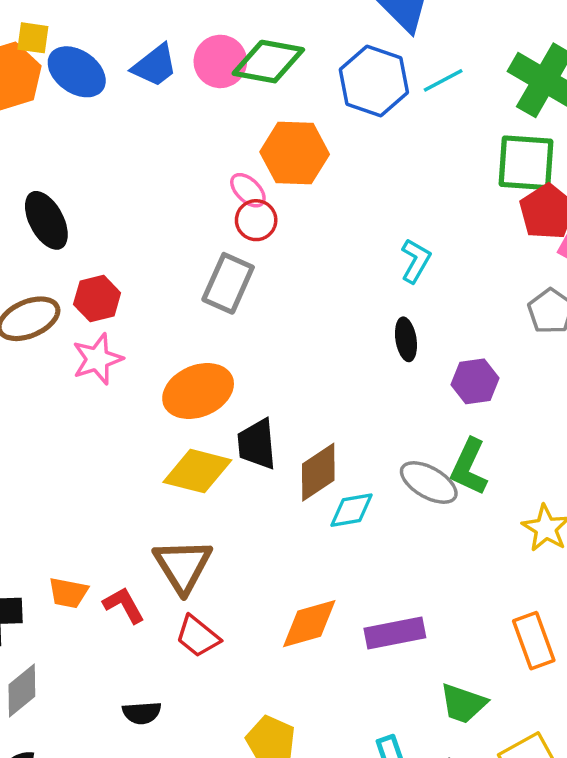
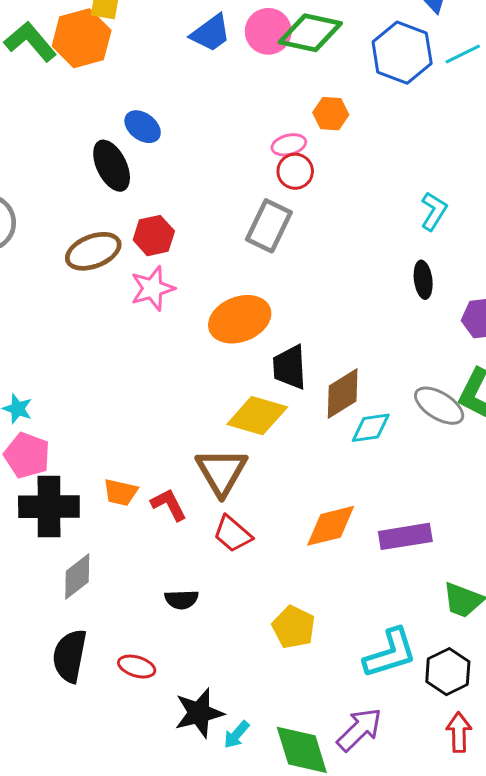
blue ellipse: (77, 72) -> (143, 127), moved, size x0.7
orange hexagon: (295, 153) -> (331, 114), size x0.6
pink ellipse: (248, 190) -> (289, 145), turned -60
yellow diamond: (197, 471) -> (257, 416), moved

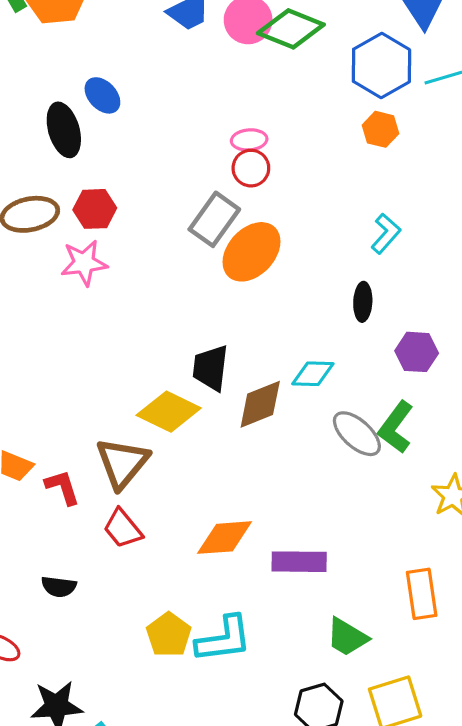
orange hexagon: (331, 114) -> (380, 129), moved
orange ellipse: (240, 319) -> (252, 252), moved, turned -36
cyan diamond: (371, 428) -> (313, 374), moved
cyan L-shape: (390, 653) -> (224, 639), moved

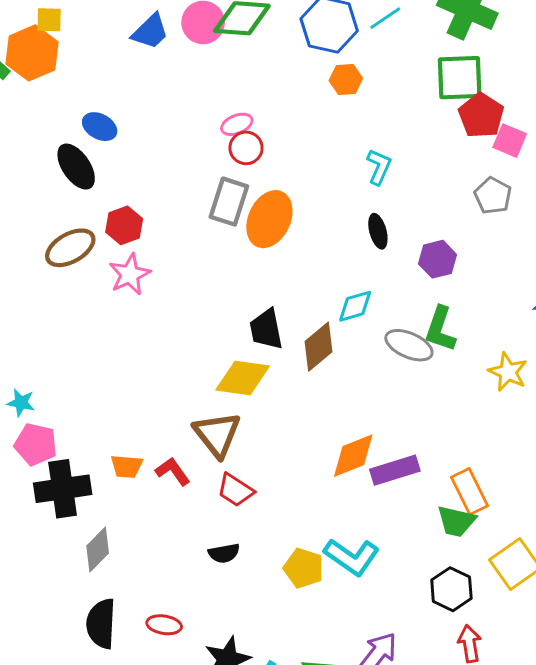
orange diamond: (225, 538) -> (353, 456), moved
black semicircle: (59, 587) -> (224, 553), moved
orange rectangle: (422, 594) -> (470, 492), moved
cyan L-shape: (224, 639) -> (352, 557), turned 60

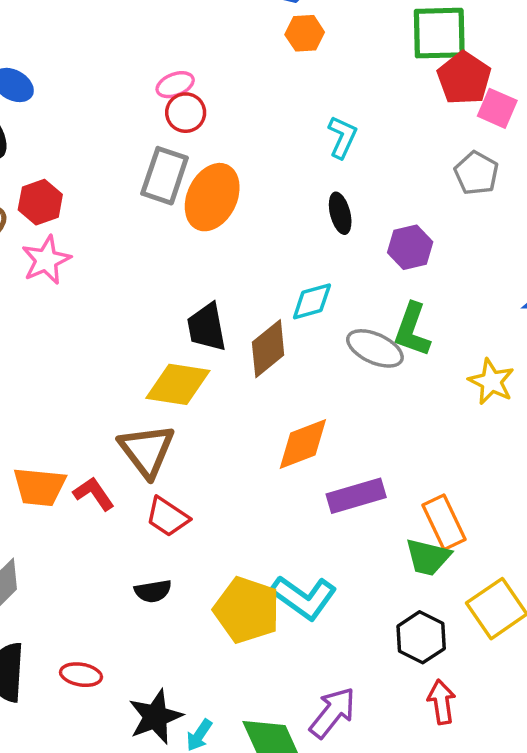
orange diamond: (353, 456) -> (303, 444), moved
orange trapezoid: (127, 466) -> (39, 487), size x1.4
yellow pentagon: (304, 568) -> (247, 610), size x1.4

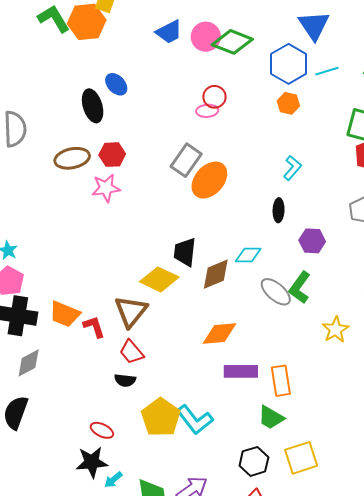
red circle: (186, 113) -> (214, 97), moved
orange rectangle: (444, 522) -> (281, 381), moved
black semicircle: (153, 591) -> (125, 380), moved
red ellipse: (81, 675) -> (102, 430), moved

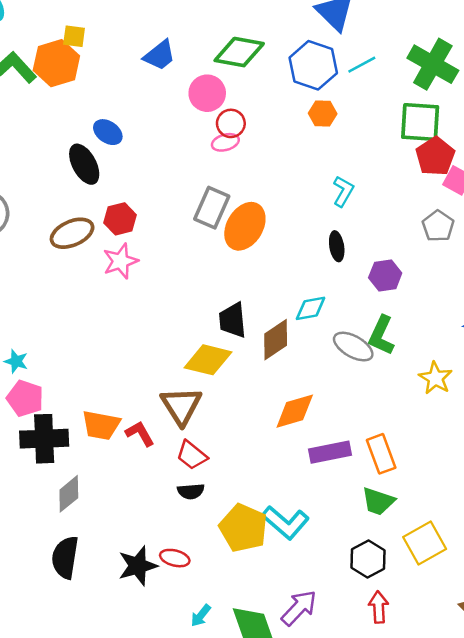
pink circle: (206, 37) -> (207, 93), moved
black star: (92, 462) -> (138, 566), moved

